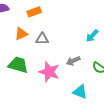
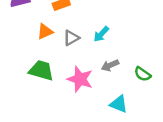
cyan arrow: (92, 36) -> (101, 34), moved
gray triangle: (42, 39) -> (71, 38), turned -32

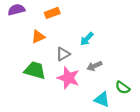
gray triangle: (71, 38) -> (63, 54), moved
green semicircle: (143, 74) -> (123, 88), moved

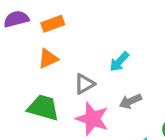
orange rectangle: (52, 13) -> (53, 24), moved

